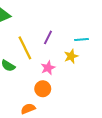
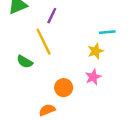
purple line: (48, 37) -> (52, 16), moved
pink star: (48, 68) -> (93, 77), moved

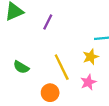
yellow line: (44, 42) -> (62, 67), moved
orange circle: (64, 88) -> (50, 93), moved

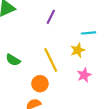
purple line: (48, 22) -> (51, 17), moved
pink star: (88, 82) -> (84, 75), moved

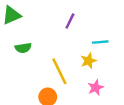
purple line: (51, 17) -> (70, 21), moved
green semicircle: (13, 60) -> (23, 48), moved, turned -40

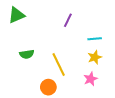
green semicircle: (23, 48) -> (27, 54), moved
yellow star: (89, 61) -> (95, 57), moved

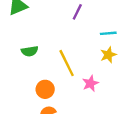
pink star: (91, 79) -> (90, 83), moved
orange circle: (48, 87) -> (45, 89), moved

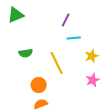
cyan line: (108, 33) -> (74, 38), moved
pink star: (90, 83) -> (93, 80), moved

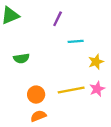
purple line: (66, 20) -> (58, 19), moved
yellow line: (57, 63) -> (71, 90), moved, turned -75

